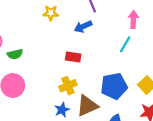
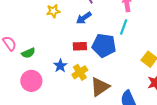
blue pentagon: (114, 86) -> (104, 45), moved, turned 30
blue star: (62, 110) -> (60, 66), moved

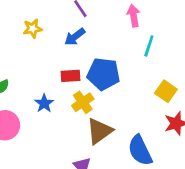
cyan line: (124, 27) -> (149, 46), moved
yellow cross: (80, 72) -> (83, 102), moved

